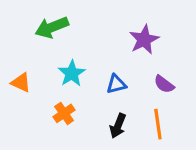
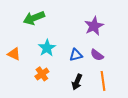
purple semicircle: (164, 84) -> (97, 55), moved

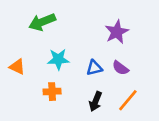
cyan star: (47, 48) -> (58, 59), turned 30
orange cross: (42, 74) -> (52, 92), turned 32
orange line: (103, 81) -> (128, 100), turned 48

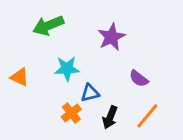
purple star: (117, 32) -> (111, 37), moved
blue triangle: (94, 68) -> (90, 93), moved
orange cross: (52, 92) -> (71, 113), moved, turned -35

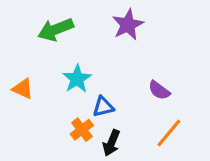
purple star: (111, 37) -> (128, 25), moved
cyan star: (67, 69) -> (77, 79), turned -30
black arrow: (110, 117) -> (111, 143), moved

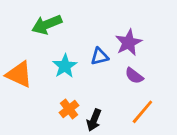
purple star: (128, 25) -> (129, 43), moved
orange triangle: (23, 89) -> (19, 74), size x1.5
blue triangle: (103, 107) -> (99, 56), moved

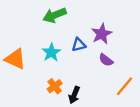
green arrow: (47, 25) -> (55, 15), moved
orange line: (142, 112) -> (125, 86), moved

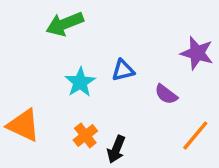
green arrow: (55, 15) -> (65, 24), moved
purple star: (102, 34) -> (197, 53), moved, turned -30
orange triangle: (15, 59) -> (23, 125), moved

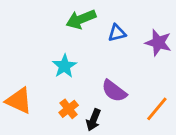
green arrow: (65, 24) -> (81, 19), moved
blue triangle: (123, 70) -> (117, 33), moved
purple semicircle: (166, 94) -> (114, 91), moved, size x1.4

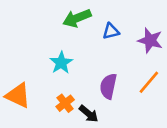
purple semicircle: (114, 91) -> (108, 86), turned 65
orange line: (157, 109) -> (149, 82), moved
black arrow: (93, 120) -> (89, 114), turned -72

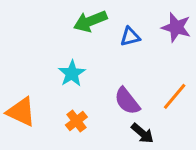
purple star: (150, 40) -> (176, 27), moved
purple semicircle: (108, 86) -> (127, 101), turned -50
black arrow: (89, 114) -> (142, 133), moved

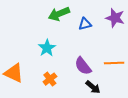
orange line: (175, 96) -> (114, 63), turned 48

